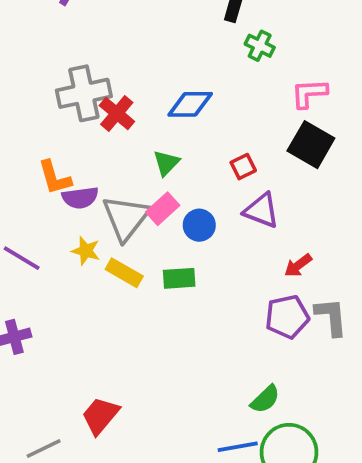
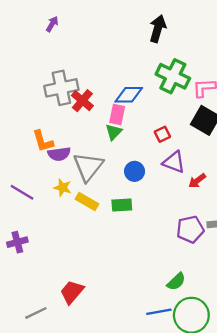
green cross: (260, 46) -> (173, 76), moved, size x1.8
pink rectangle: (163, 209) -> (117, 115), moved, turned -36
red arrow: (298, 265) -> (197, 181), moved

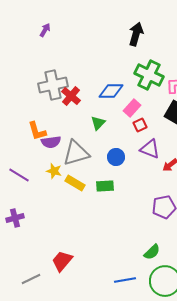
pink rectangle: (117, 115) -> (132, 108), moved, turned 30
gray triangle: (88, 167) -> (76, 153), turned 36
blue line: (159, 312) -> (125, 280), moved

